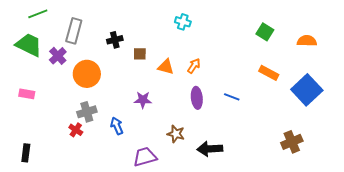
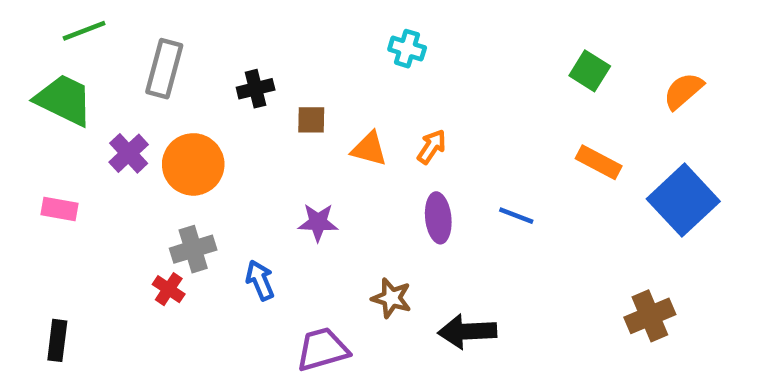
orange semicircle: (307, 41) -> (683, 91), turned -42
purple cross: (58, 56) -> (129, 153), moved

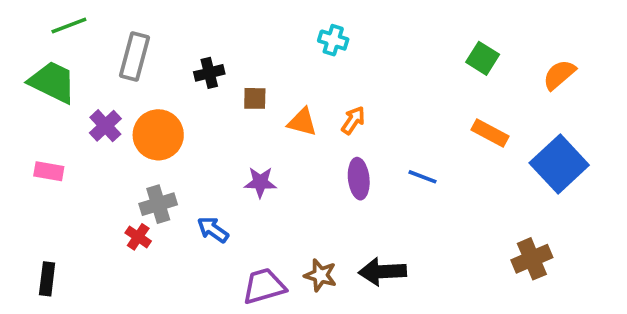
blue arrow: (260, 280) -> (213, 230), turned -32
brown star: (391, 298) -> (320, 275), moved

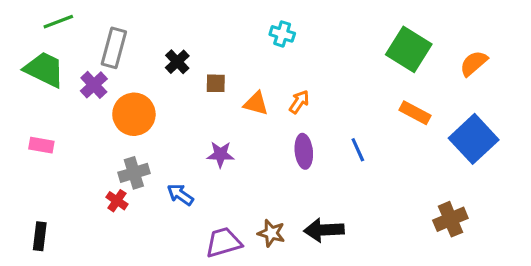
green square: (483, 58) -> (409, 49), size x1.6
black cross: (209, 73) -> (177, 62), turned -30
purple cross: (105, 126) -> (94, 85), moved
blue line: (422, 177) -> (358, 150), turned 45

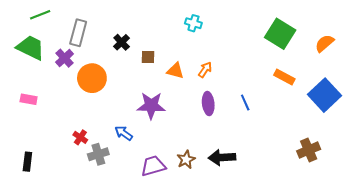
purple star: (220, 154) -> (151, 106), size x1.5
gray cross: (134, 173) -> (98, 154), moved
brown star: (271, 233) -> (186, 160), turned 30

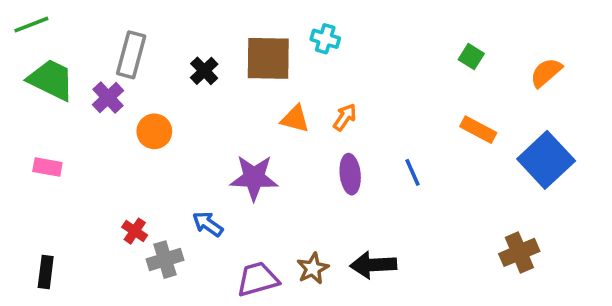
green line: (40, 15) -> (31, 25), moved
green square: (280, 34) -> (471, 57), size x0.5
brown square: (148, 57) -> (268, 58), moved, size x2.0
orange circle: (92, 78) -> (154, 131), size x0.7

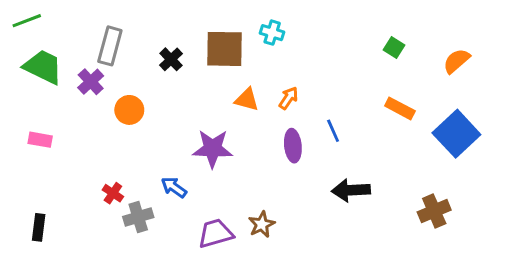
blue line: (412, 172) -> (333, 131), moved
black arrow: (373, 265) -> (351, 190), moved

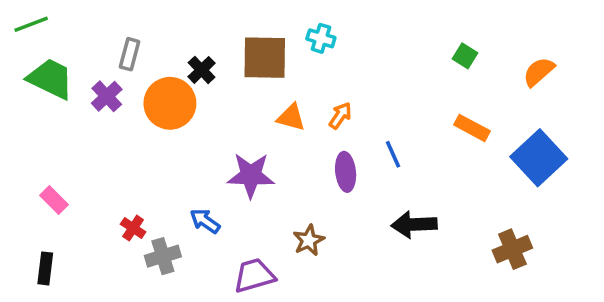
gray rectangle: (110, 46) -> (130, 54), size x0.7
orange circle: (129, 110) -> (170, 103), moved, size x1.5
pink rectangle: (40, 140) -> (54, 200), moved, turned 35
brown star: (262, 224) -> (309, 240), moved

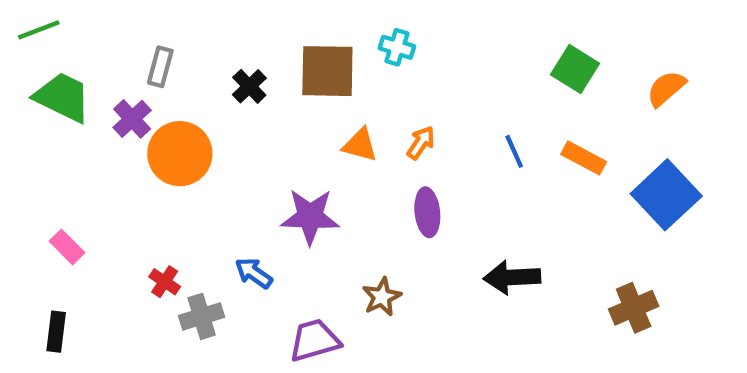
green square: (465, 56) -> (575, 69), size x1.5
orange circle: (170, 103) -> (180, 154), moved
blue line: (393, 154) -> (514, 151), moved

